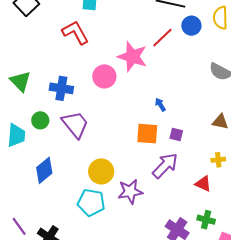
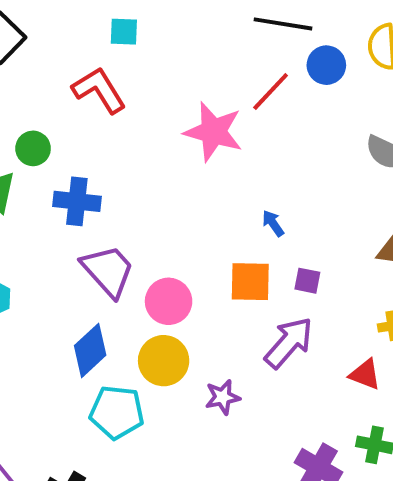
pink circle: (104, 76) -> (169, 301), moved
green circle: (40, 120) -> (33, 148), moved
blue diamond: (44, 170) -> (90, 350), moved
purple star: (130, 192) -> (222, 397), size x0.7
cyan pentagon: (91, 202) -> (117, 412), moved

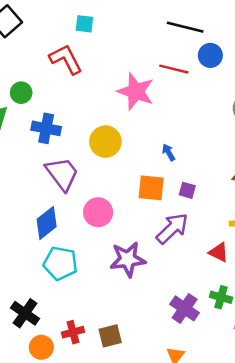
red line: (271, 91) -> (174, 69), turned 56
pink circle: (169, 301) -> (98, 212), moved
yellow circle: (164, 361) -> (105, 142), moved
purple star: (222, 397) -> (128, 259), size x1.6

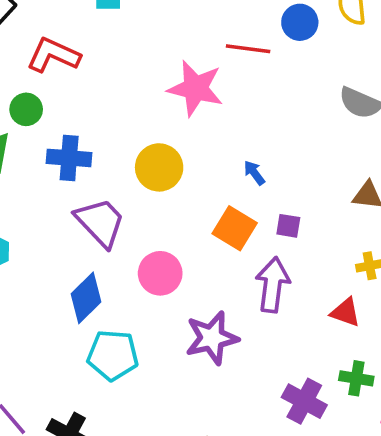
red L-shape: (66, 59) -> (53, 55), moved, turned -32
orange square: (151, 188) -> (235, 228), turned 32
purple arrow: (172, 228) -> (273, 285), turned -32

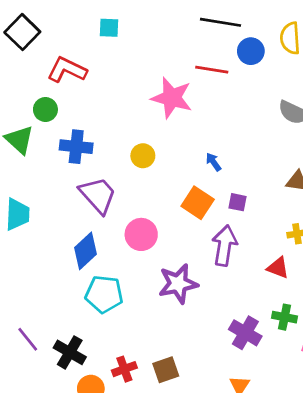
yellow circle: (159, 167) -> (143, 156), size x0.7

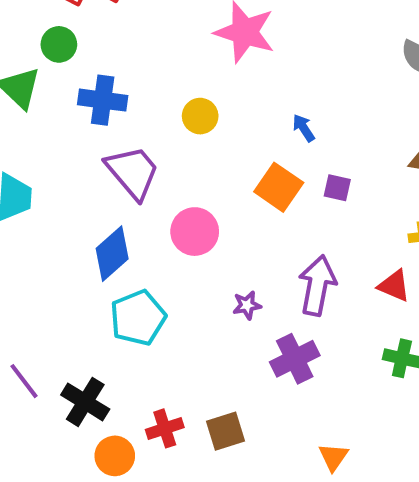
purple arrow: (224, 246) -> (317, 285), moved
purple star: (178, 284) -> (247, 305), size x0.5
cyan pentagon: (104, 294) -> (138, 318), turned -30
purple cross: (245, 333) -> (295, 359), moved, turned 32

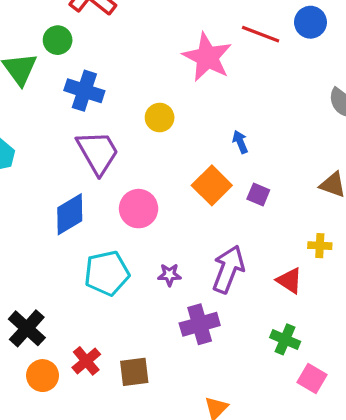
cyan pentagon: (138, 318) -> (107, 273), moved
red cross: (165, 428) -> (86, 361), turned -32

